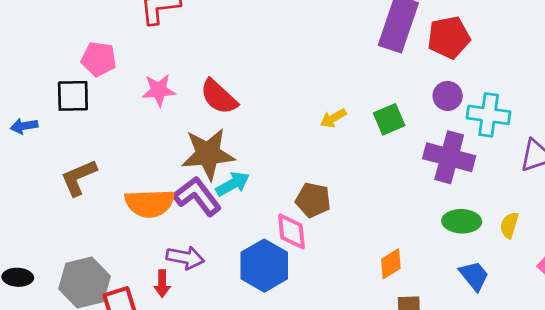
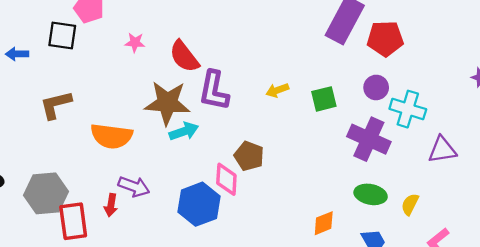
pink star: (159, 90) -> (135, 43), size x0.7
purple L-shape: (197, 196) -> (214, 91), moved, turned -141
orange diamond: (391, 264) -> (324, 223), moved

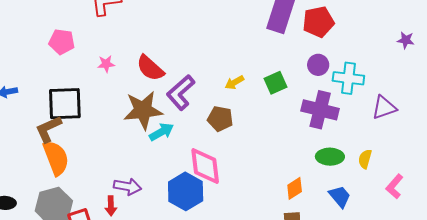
black square: (62, 35) -> (65, 104), moved, size x1.4
purple L-shape: (214, 91) -> (181, 92), turned 48
orange semicircle: (112, 136) -> (56, 158), moved, turned -108
brown pentagon: (249, 156) -> (220, 119), moved
pink diamond: (226, 179) -> (205, 166), size x1.4

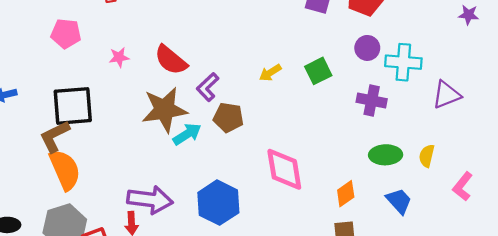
purple L-shape: (181, 92) -> (208, 87), size x0.7
purple cross: (320, 110) -> (372, 101), size x0.7
brown pentagon: (220, 119) -> (228, 117), moved
pink diamond: (205, 166) -> (284, 169), moved
purple arrow: (127, 187) -> (150, 200), size x1.4

